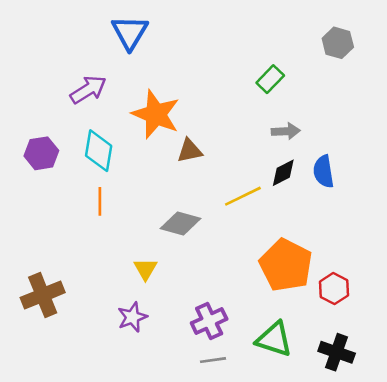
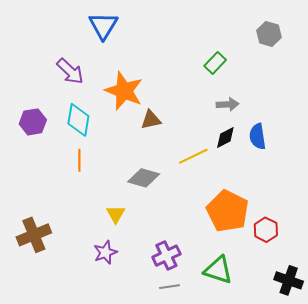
purple arrow: (88, 90) -> (70, 71), turned 76
black cross: (337, 352) -> (289, 280), moved

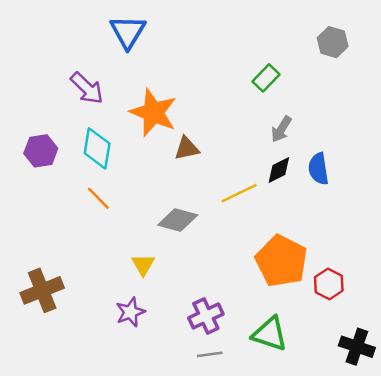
gray arrow: (228, 104) -> (281, 129), turned 125
orange line: (79, 160) -> (98, 198), turned -45

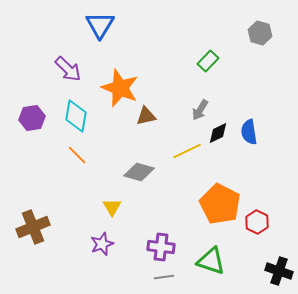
gray arrow: (281, 129) -> (200, 110), moved
purple cross: (206, 316) -> (161, 247), turned 32

